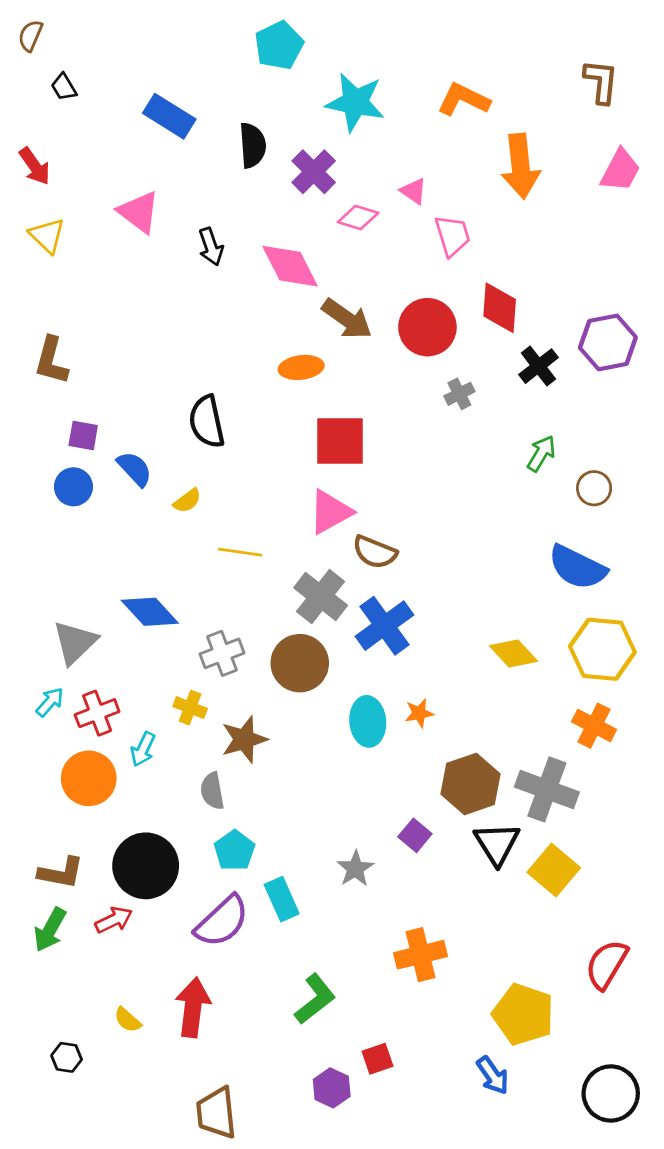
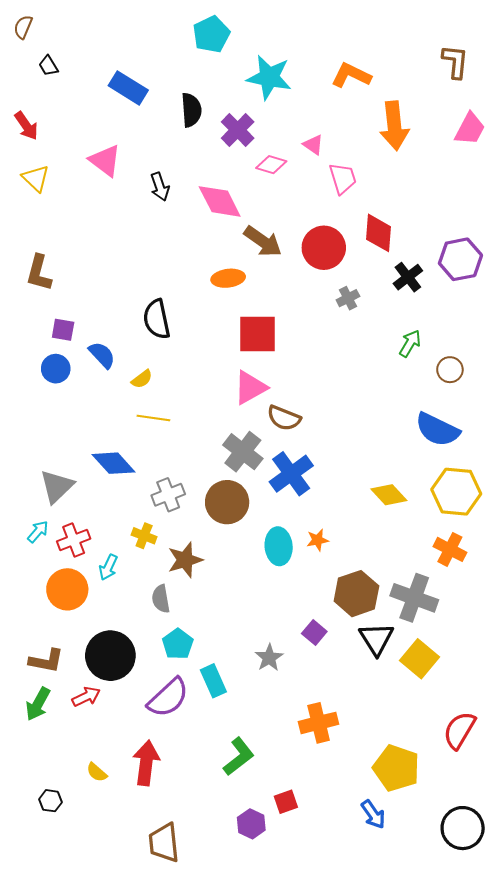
yellow line: (240, 552) -> (153, 418), moved

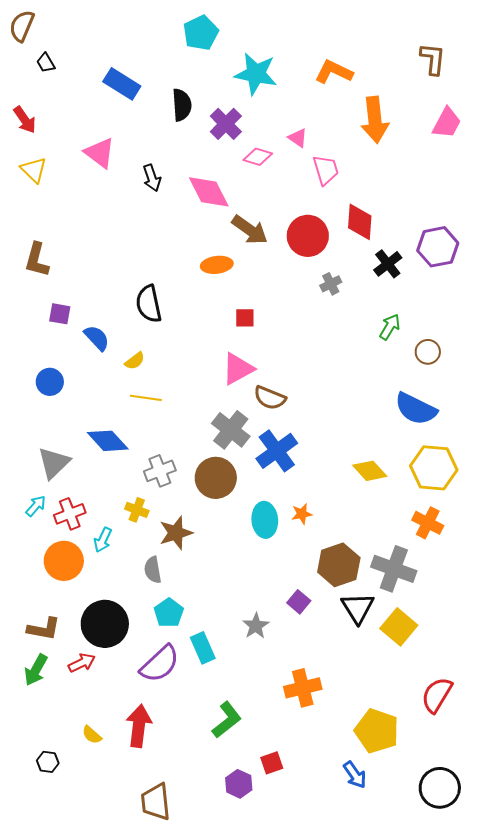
brown semicircle: (23, 27) -> (22, 26), size x1.4
red square: (258, 334) -> (245, 318), size x0.5
blue circle: (56, 369) -> (50, 382), moved

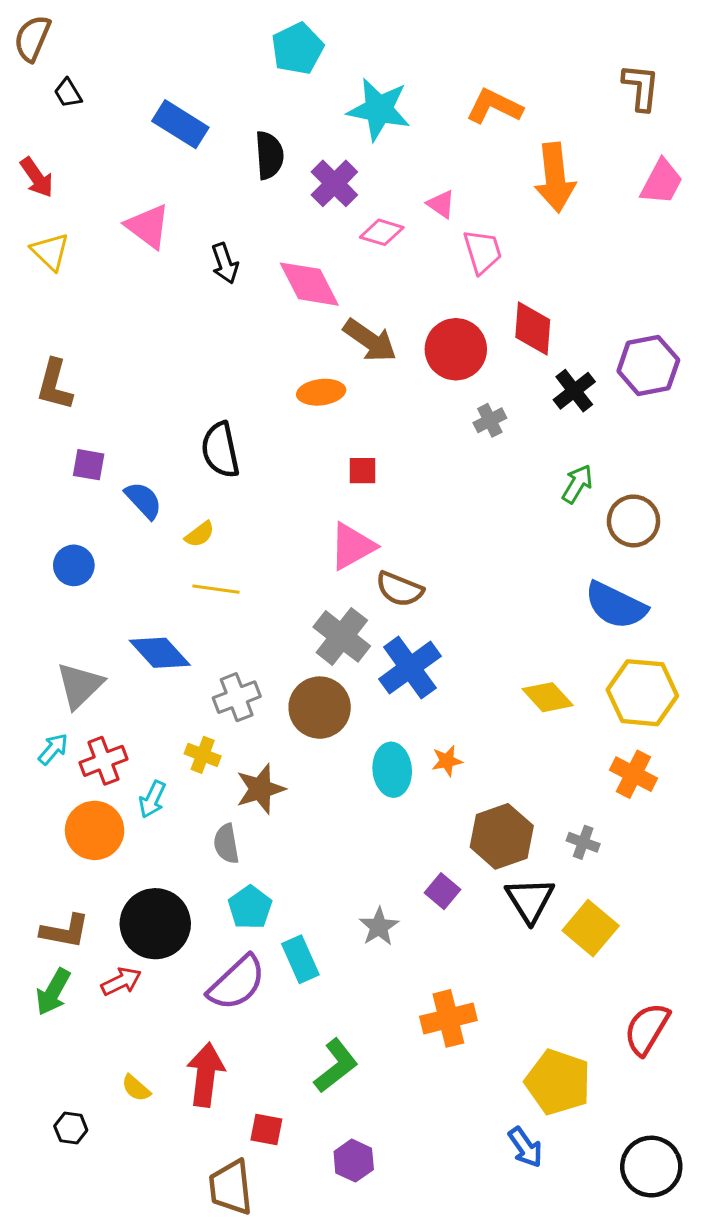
brown circle: (428, 352) -> (633, 521), size x1.4
gray cross: (394, 569) -> (583, 842), size x0.5
red square: (272, 763) -> (266, 1130), moved, turned 30

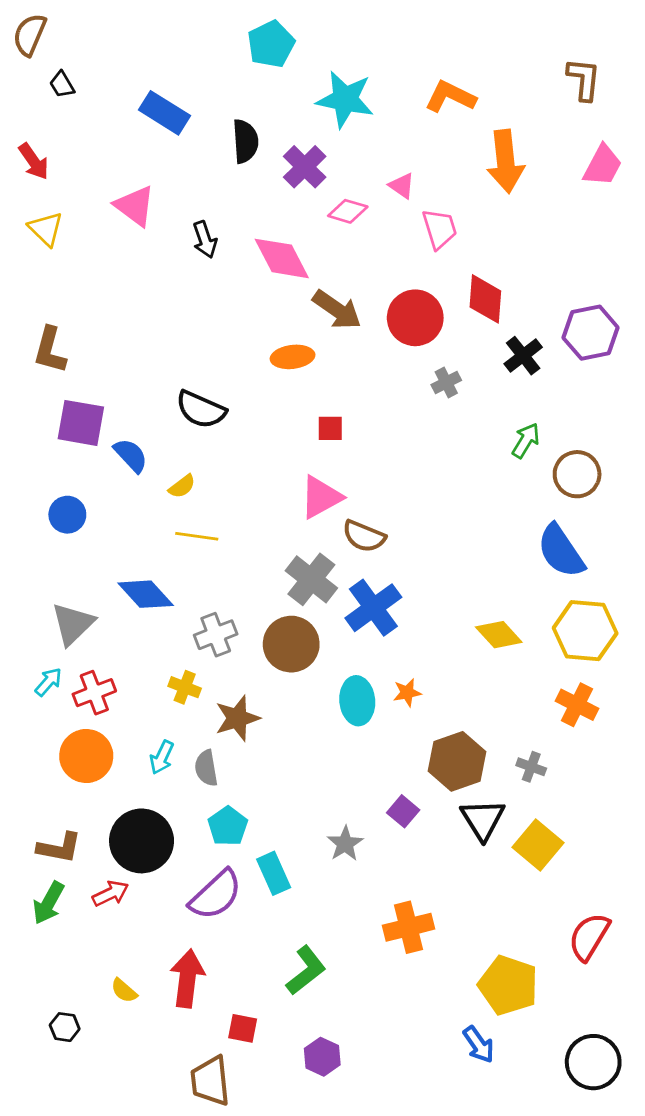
black semicircle: (220, 450) -> (201, 409), turned -54
purple square: (89, 465) -> (81, 423), size x1.6
blue semicircle: (616, 605) -> (561, 551), turned 30
cyan arrow: (152, 799) -> (162, 757), moved

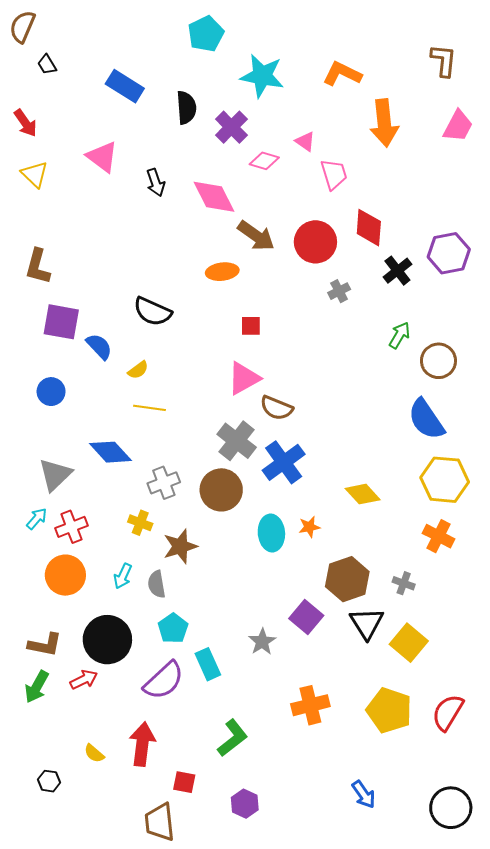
yellow diamond: (499, 635) -> (363, 494), moved
purple square: (403, 811) -> (306, 617), size x1.4
yellow pentagon: (508, 985) -> (389, 710), moved

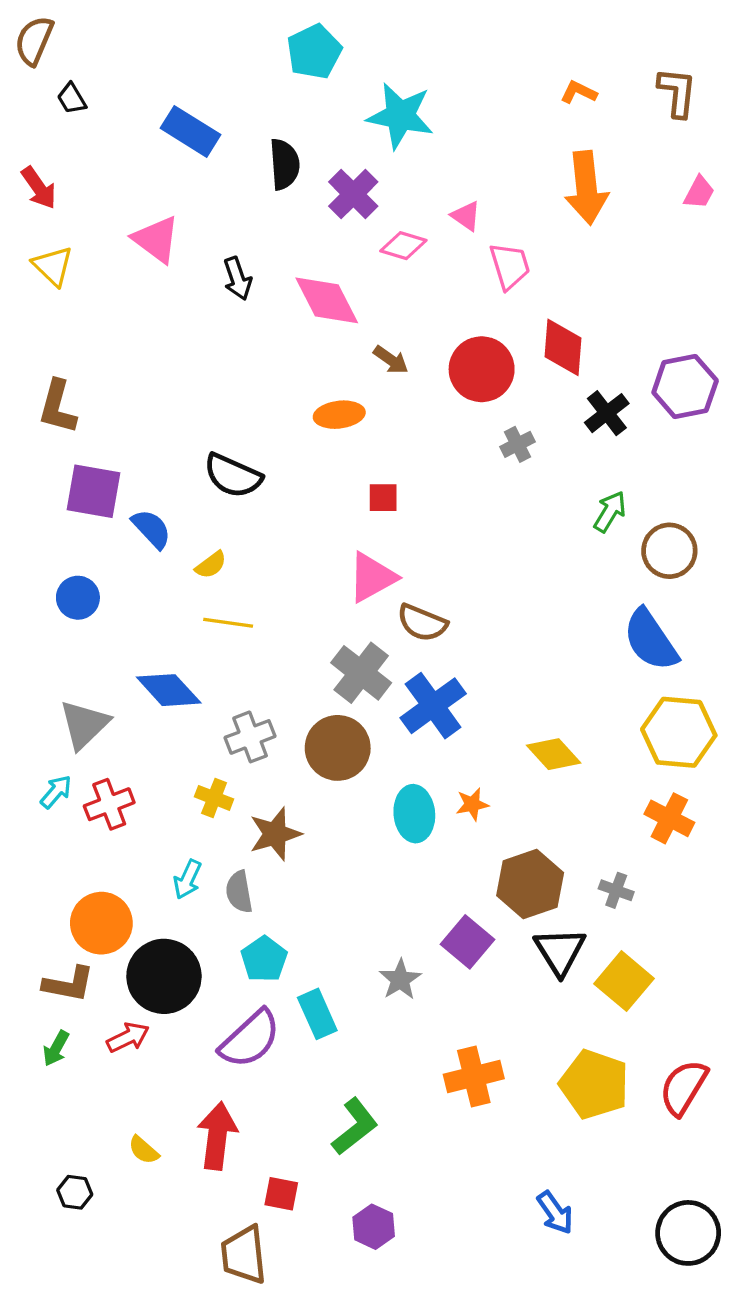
orange L-shape: (342, 74) -> (579, 92), moved, size x0.6
pink trapezoid: (458, 126) -> (699, 192), size x0.7
brown arrow: (256, 236) -> (391, 360), size x0.6
orange circle: (65, 575) -> (101, 923), moved
green arrow: (37, 687) -> (56, 1048), size x0.7

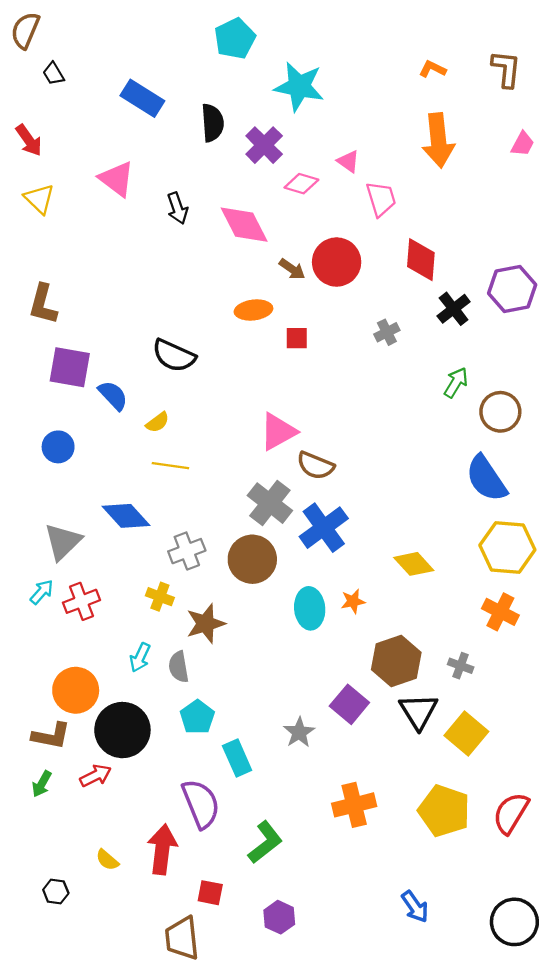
red circle: (482, 369) -> (337, 262), moved
red square: (383, 498) -> (297, 338), moved
purple semicircle: (250, 1039) -> (201, 804), moved, turned -69

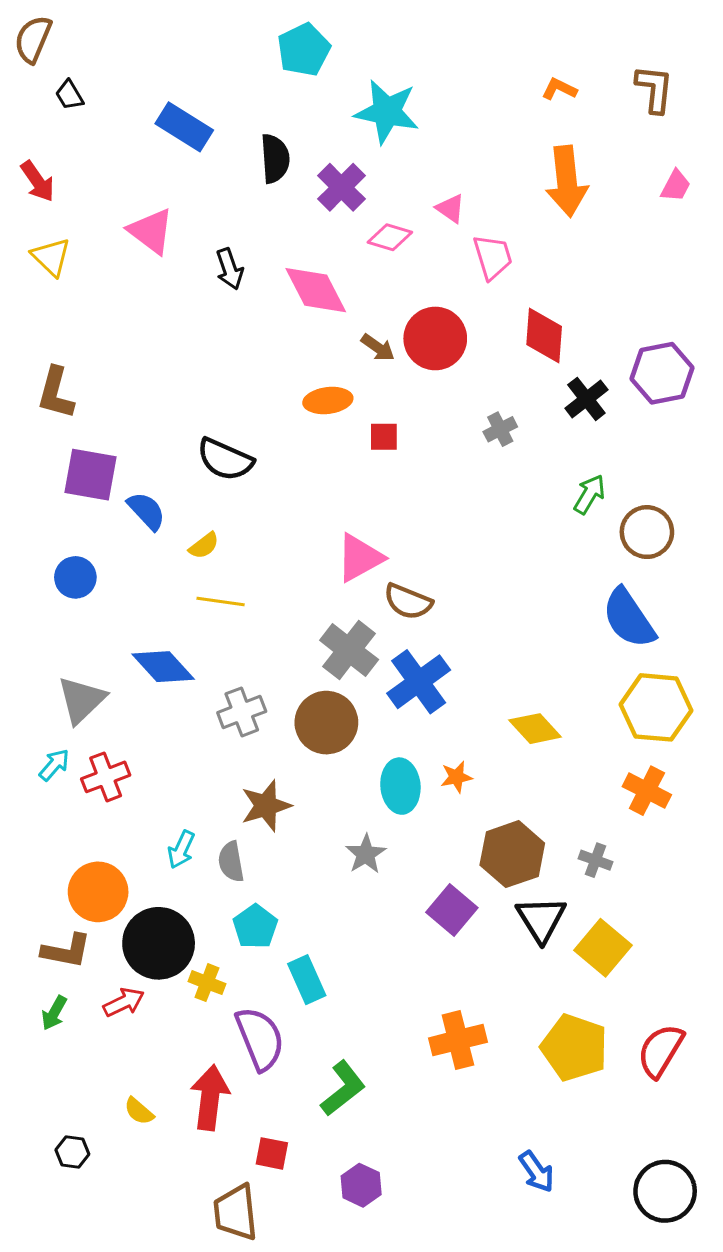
yellow cross: (160, 597) -> (207, 983), moved
gray star: (299, 732) -> (366, 854), moved

